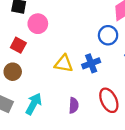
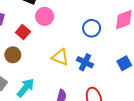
blue circle: (108, 35) -> (92, 28), moved
blue cross: (91, 63) -> (85, 62), turned 35

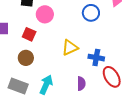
yellow triangle: (60, 57) -> (70, 48), turned -30
blue cross: (85, 62) -> (96, 58), moved

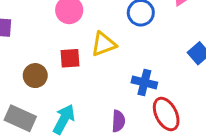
red square: (29, 34) -> (70, 58), moved, turned -32
yellow triangle: (70, 48) -> (104, 44), moved

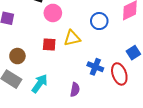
brown circle: (35, 76) -> (17, 56), moved
red ellipse: (166, 114) -> (119, 74), moved

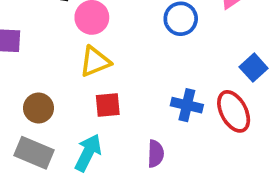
yellow triangle: (72, 38) -> (95, 62), moved
red square: (49, 44) -> (108, 105), moved

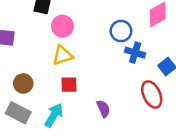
blue cross: (187, 105) -> (135, 53), moved
purple semicircle: (156, 154) -> (103, 109), moved, turned -30

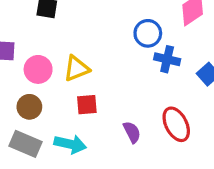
pink circle: (62, 26) -> (38, 69), moved
red ellipse: (152, 94) -> (176, 124), moved
cyan arrow: (54, 115) -> (70, 144), turned 75

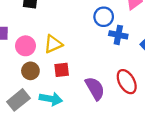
brown circle: (29, 107) -> (30, 71), moved
purple semicircle: (132, 132) -> (95, 88), size x1.5
gray rectangle: (25, 144) -> (18, 100), turned -60

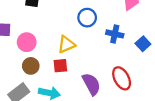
blue circle: (104, 17) -> (87, 18), moved
yellow triangle: (53, 44) -> (66, 44), moved

